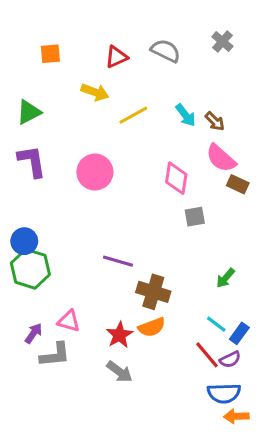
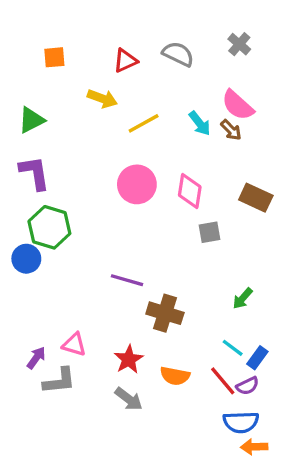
pink semicircle: (221, 158) -> (238, 105), moved
pink circle: (95, 172) -> (137, 184), moved
brown rectangle: (238, 184) -> (256, 198), size x1.4
green hexagon: (30, 269) -> (49, 227), moved
orange semicircle: (152, 327) -> (175, 376), moved, turned 32

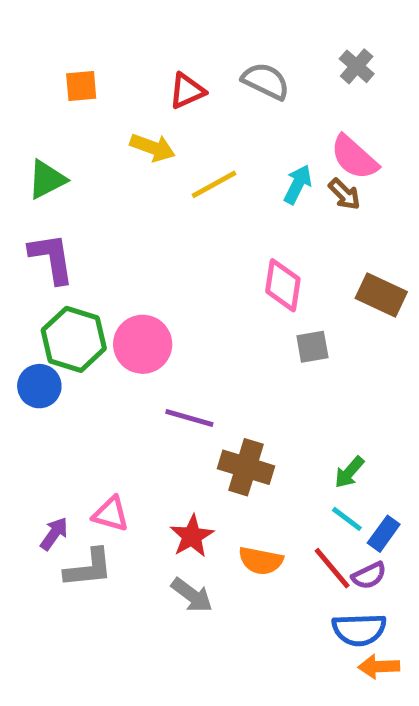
cyan arrow: (200, 123) -> (298, 184), turned -115
pink circle: (137, 184) -> (143, 344), moved
green arrow: (243, 298) -> (349, 472), moved

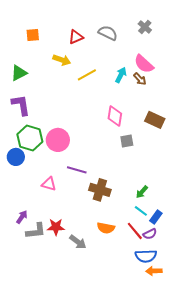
pink triangle: (111, 514) -> (49, 184), moved
red star: (192, 536) -> (56, 227), moved, turned 30

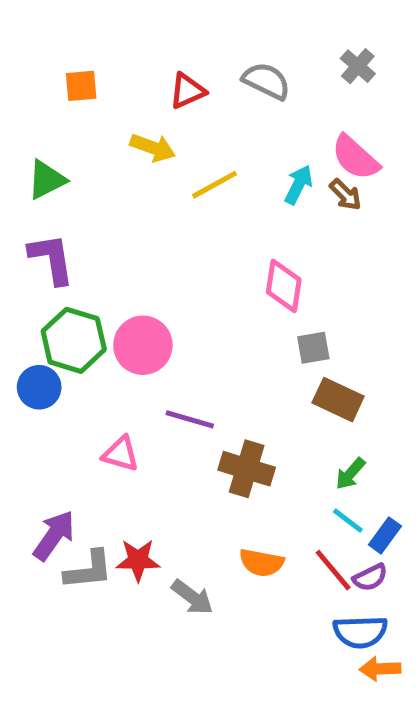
brown rectangle: (155, 120) -> (338, 400), moved
purple arrow: (22, 217) -> (54, 535), size x1.5

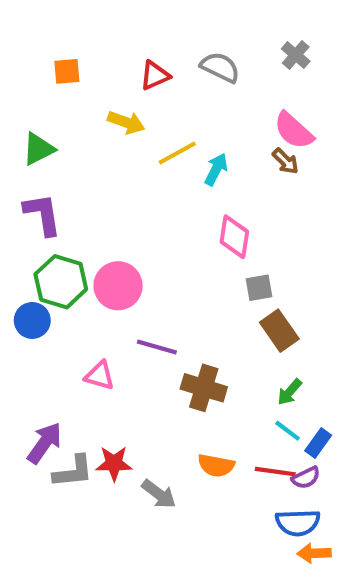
cyan arrow: (299, 185) -> (216, 169), moved
brown rectangle: (338, 400) -> (279, 331), turned 30
red line: (333, 570) -> (275, 472), turned -42

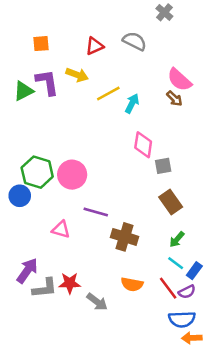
gray cross: (296, 55) -> (164, 12), moved
purple L-shape: (42, 214) -> (47, 82), moved
gray square: (259, 288) -> (163, 166), moved
red line: (275, 472) -> (168, 288), turned 45

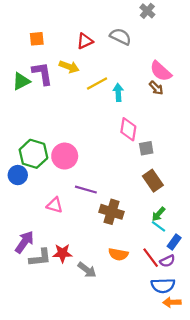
cyan arrow: (132, 103) -> (118, 92), turned -30
cyan line: (176, 263) -> (158, 226), moved

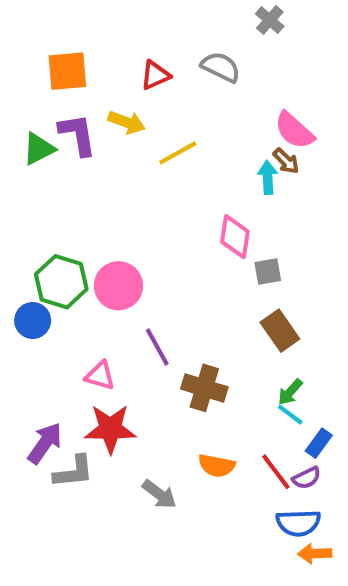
orange square: (37, 39) -> (67, 71), size x1.5
cyan arrow: (118, 92) -> (268, 177), moved
purple line: (86, 190) -> (157, 347), turned 45
red star: (62, 253) -> (110, 429), moved, size x1.4

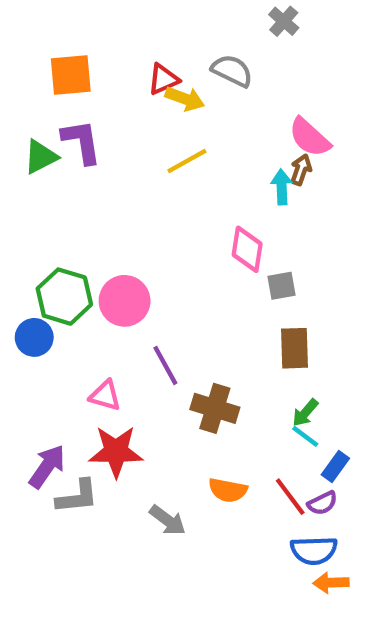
yellow arrow: (127, 122) -> (185, 99), moved
brown arrow: (286, 161) -> (301, 170), turned -116
brown rectangle: (280, 331) -> (294, 348), turned 33

